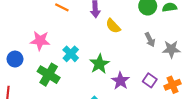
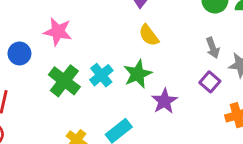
yellow semicircle: (113, 26) -> (149, 35), moved
cyan cross: (71, 54) -> (101, 75), moved
purple square: (150, 80) -> (210, 82), moved

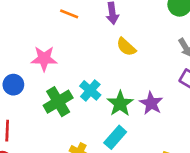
green star: (138, 74) -> (120, 104), moved
green cross: (64, 81) -> (58, 102), turned 32

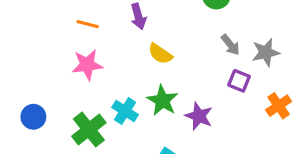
pink star: (44, 59) -> (87, 65), moved
green star: (120, 104) -> (162, 100), moved

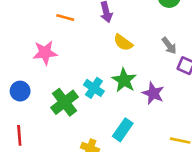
gray arrow: (230, 45) -> (169, 46), moved
pink star: (87, 65) -> (45, 53), moved

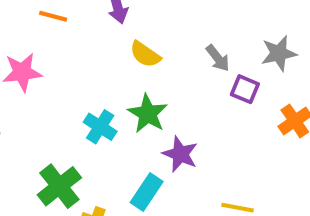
purple star: (153, 93) -> (180, 154), moved
green cross: (64, 102) -> (59, 186), moved

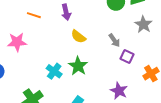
gray star: (279, 53) -> (143, 24), moved, turned -30
purple star: (180, 154) -> (119, 91), moved

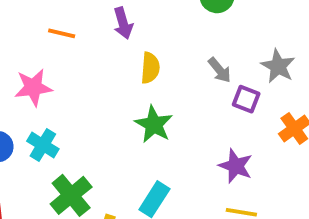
gray star: (143, 24) -> (278, 66), moved
yellow semicircle: (78, 36) -> (150, 68), turned -119
cyan cross: (54, 71) -> (43, 145), moved

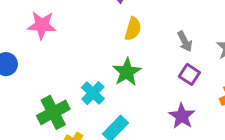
purple square: (246, 99) -> (189, 74), moved
cyan cross: (43, 145) -> (93, 93), moved

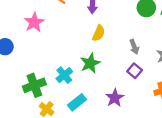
pink star: (42, 25) -> (34, 22), turned 30
purple star: (182, 116) -> (115, 98), moved

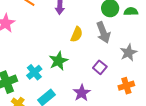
yellow semicircle: (99, 33) -> (77, 34), moved
gray arrow: (134, 47) -> (103, 32), moved, size x1.5

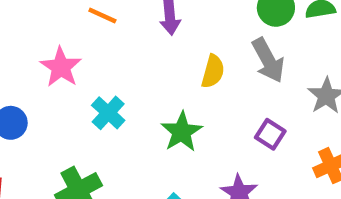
cyan cross: (34, 72) -> (108, 113), moved

